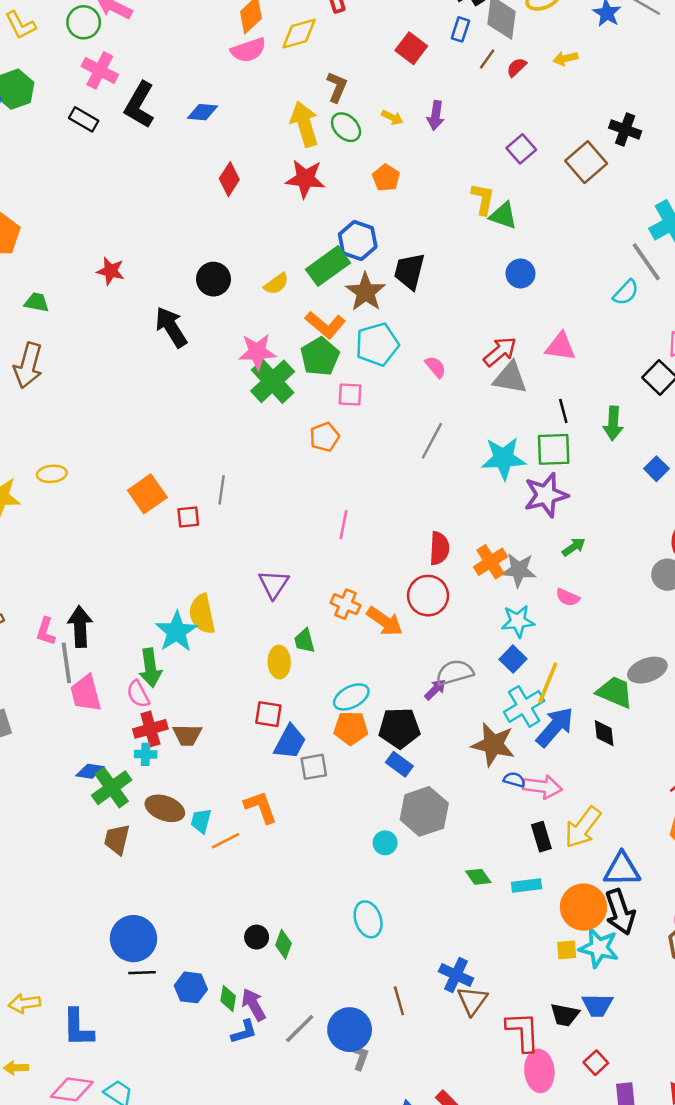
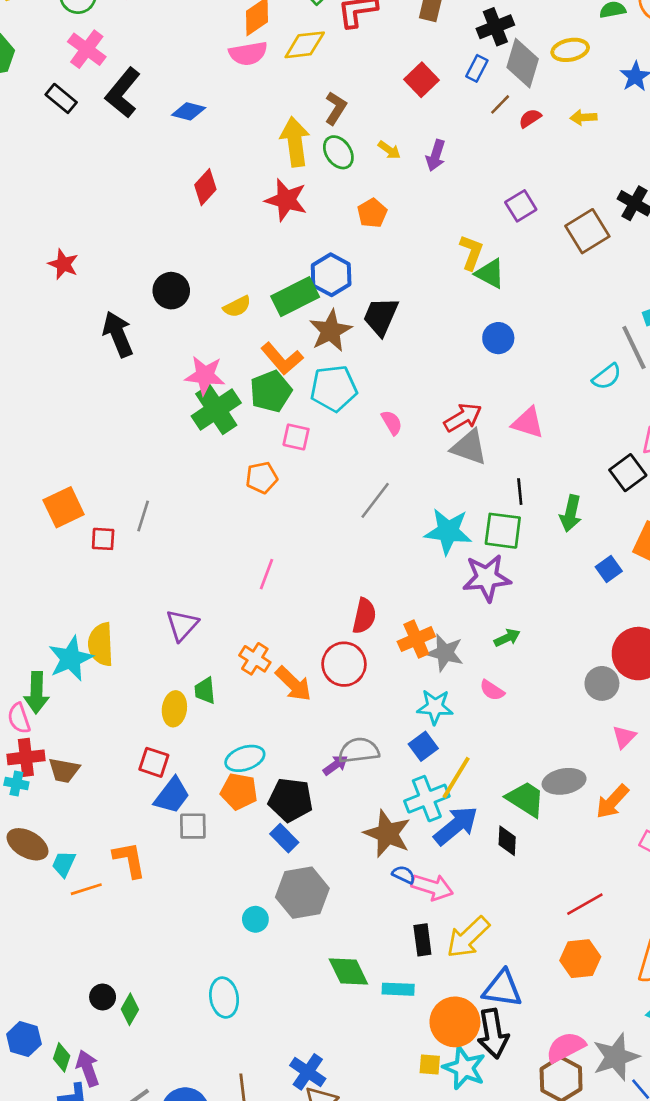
green diamond: (478, 877) -> (348, 972), size x1.5

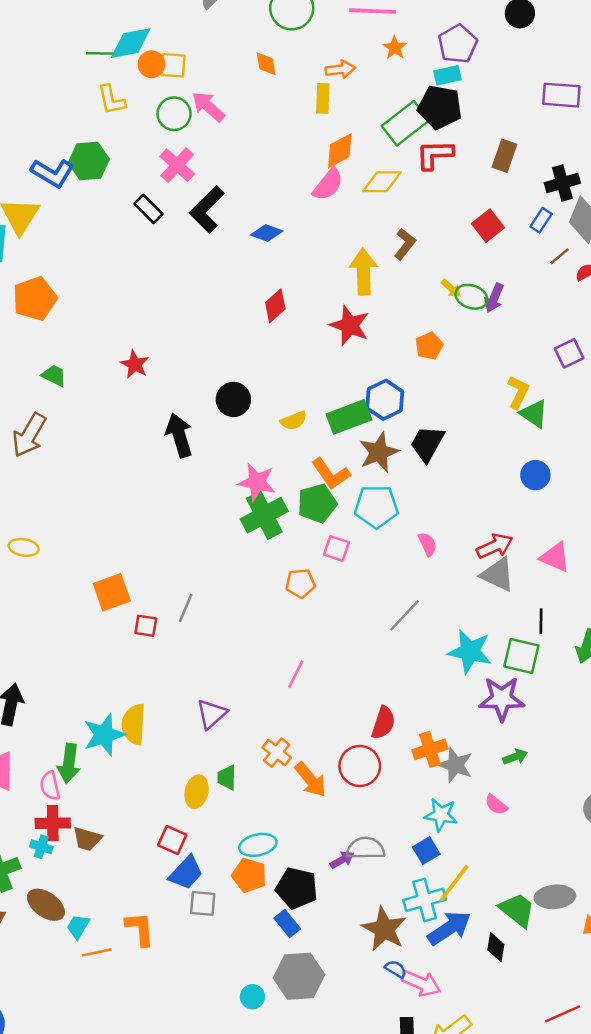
pink semicircle: (248, 53) -> (328, 184), turned -48
green ellipse: (338, 152) -> (471, 297), moved, turned -40

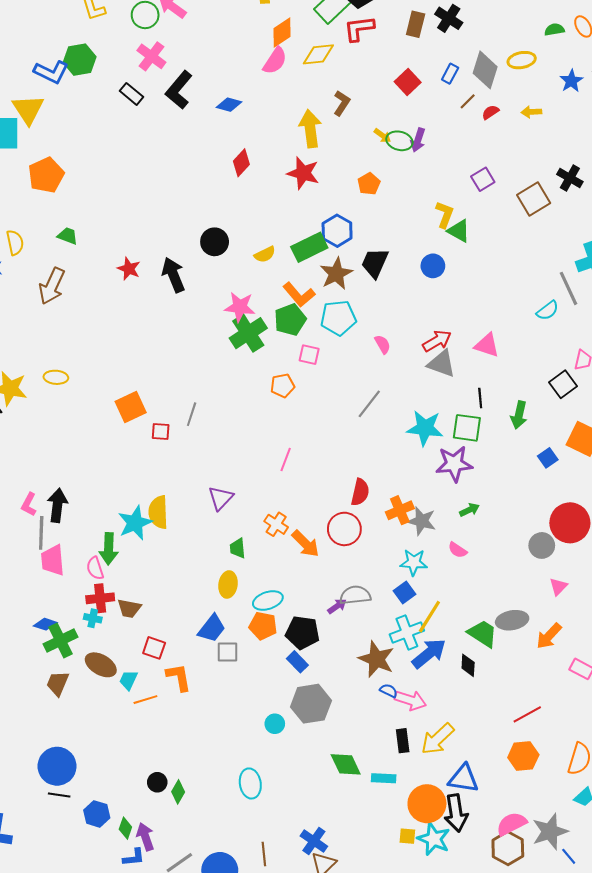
black cross: (562, 183) -> (449, 18), moved, turned -36
red star: (135, 364) -> (129, 269), moved
blue circle: (535, 475) -> (433, 266), moved
yellow ellipse: (197, 792) -> (228, 584), moved
red square: (172, 840) -> (154, 648), moved

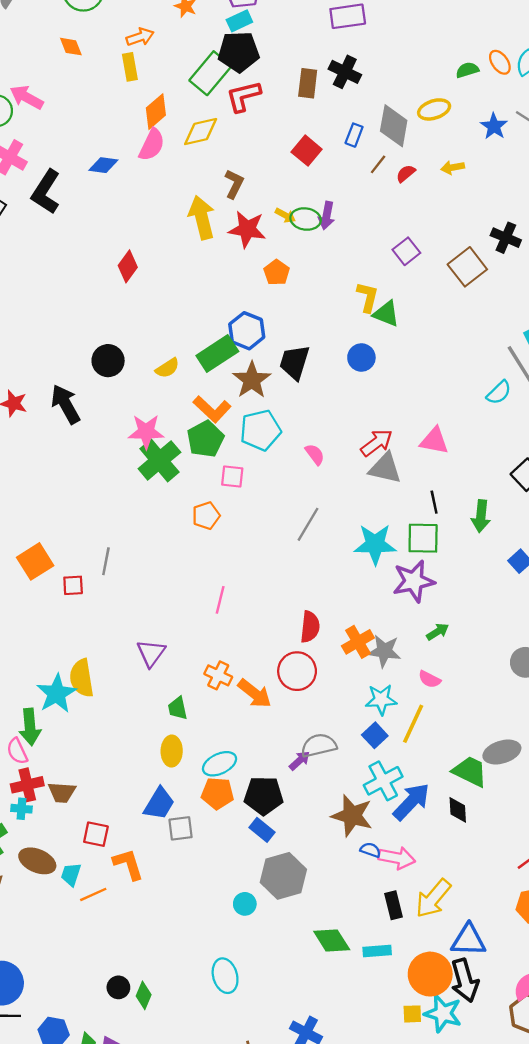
blue diamond: (229, 105) -> (103, 165), moved
red star: (303, 173) -> (247, 229), moved
yellow line: (429, 617) -> (413, 724), moved

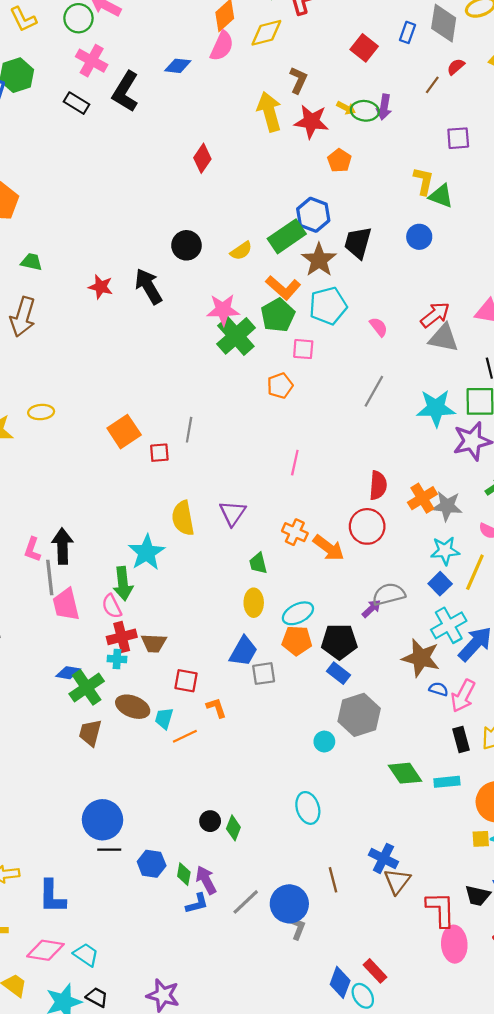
brown line: (378, 164) -> (432, 85), moved
purple square: (406, 251) -> (458, 138), turned 35
yellow semicircle: (82, 678) -> (183, 518), moved
pink arrow: (397, 858) -> (463, 696), turned 108
orange L-shape: (128, 864) -> (216, 708), size x0.7

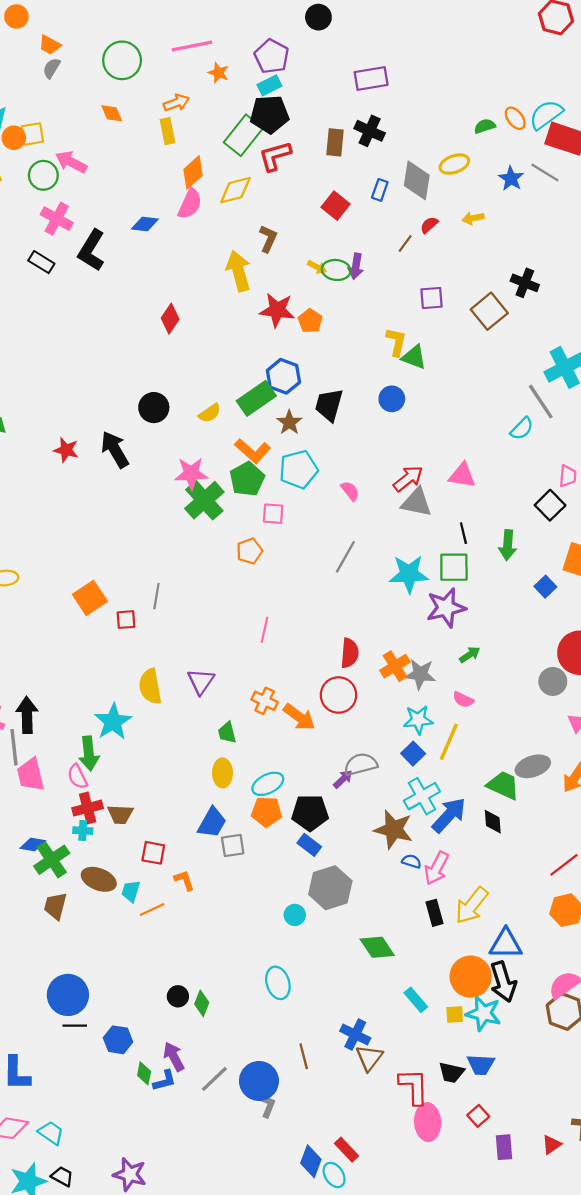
red star: (311, 121) -> (277, 310), moved
brown star: (319, 260) -> (289, 422), size x0.7
cyan rectangle: (447, 782) -> (416, 1000), moved, turned 55
green diamond: (184, 874) -> (144, 1073), moved

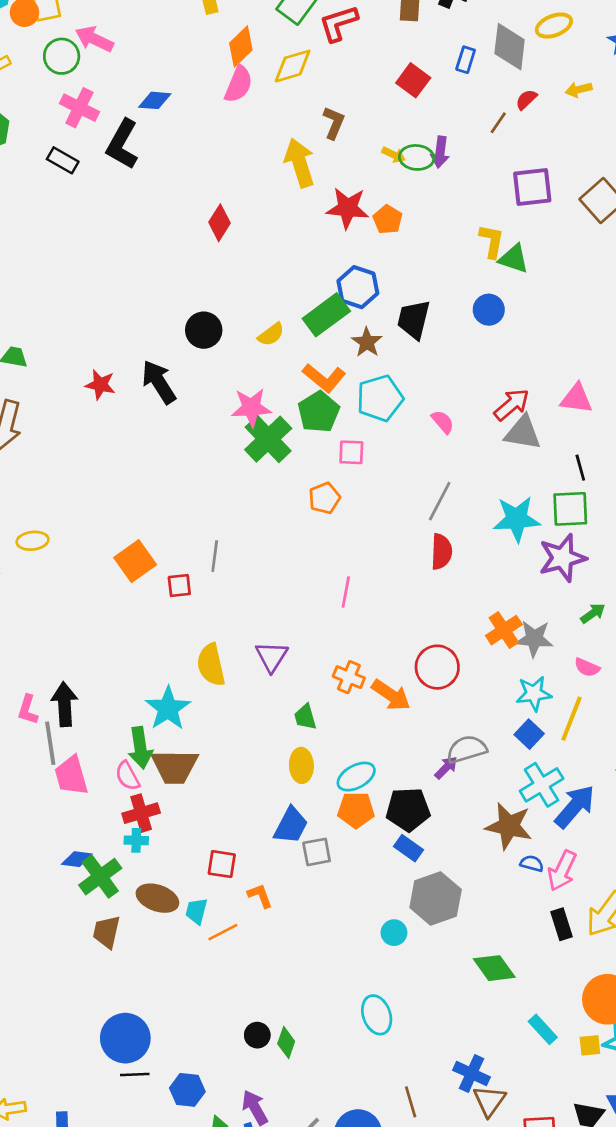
blue diamond: (145, 224) -> (155, 100), moved
purple square: (432, 298) -> (532, 187), size x1.4
red semicircle: (350, 653) -> (441, 552), moved
brown trapezoid: (120, 814) -> (175, 767), moved, size x1.5

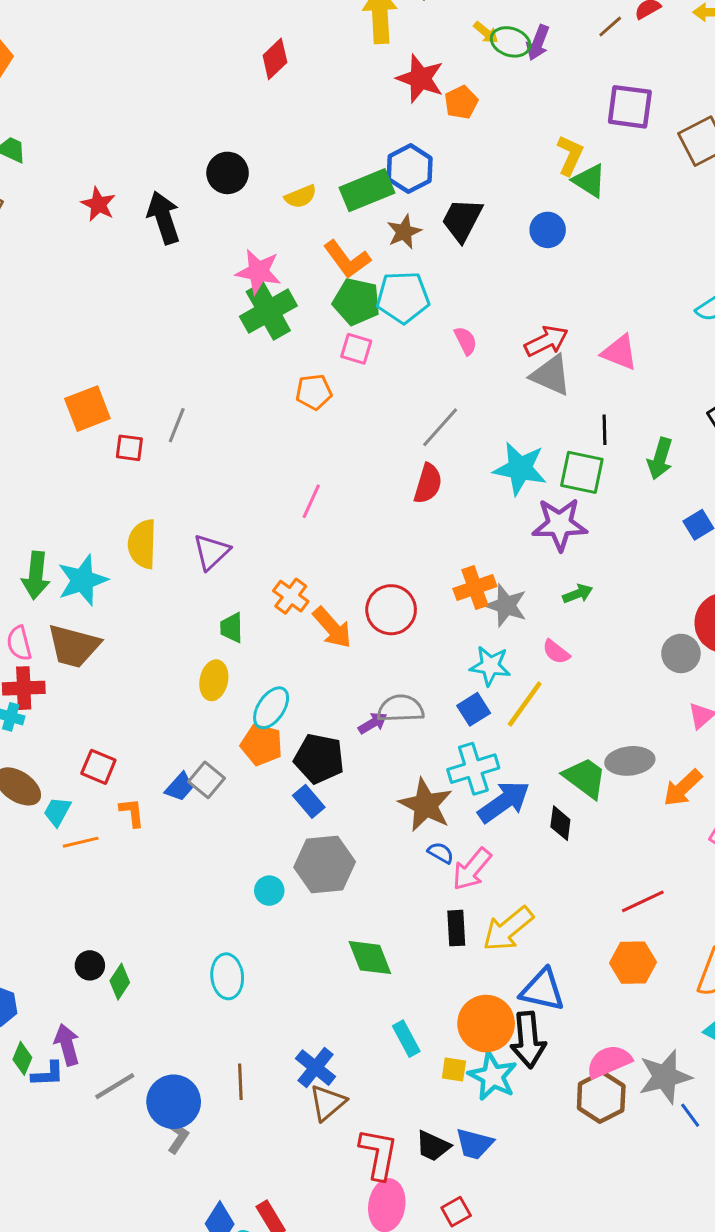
green pentagon: (319, 412) -> (357, 302), moved, turned 30
green arrow: (140, 748) -> (36, 575), moved
cyan ellipse: (356, 777) -> (271, 708), turned -42
blue trapezoid: (291, 825) -> (180, 787), moved, size x0.7
gray square: (317, 852) -> (206, 780), turned 36

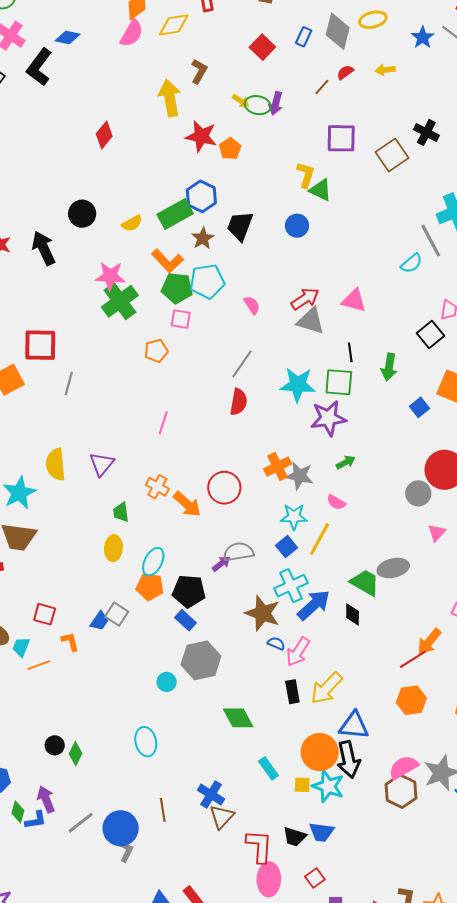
red square: (129, 448) -> (40, 345), moved, size x1.8
orange arrow: (683, 788) -> (429, 642), moved

